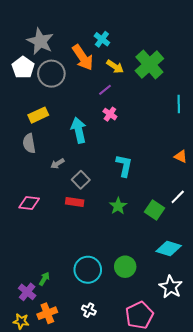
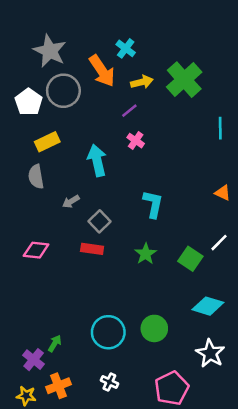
yellow arrow: (115, 67) -> (142, 82), turned -48
white pentagon: (23, 68) -> (29, 102), moved

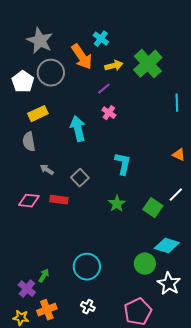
gray arrow: (71, 202) -> (47, 170), moved, turned 64
red rectangle: (92, 249) -> (59, 200), moved
green circle: (154, 328) -> (145, 264), moved

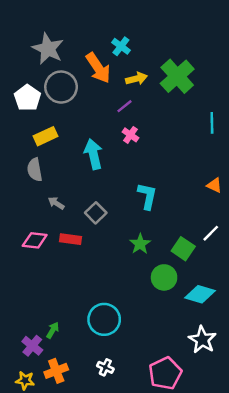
green circle: (145, 264) -> (164, 277), moved

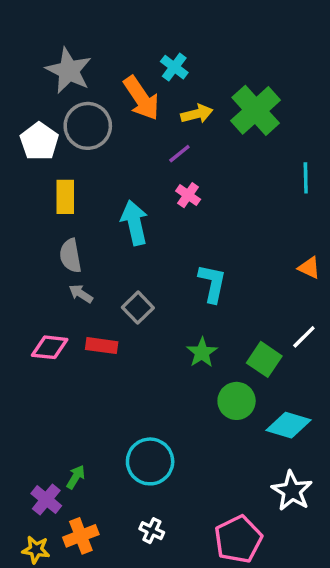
yellow rectangle: (45, 136) -> (65, 197), turned -65
gray semicircle: (35, 170) -> (70, 256), moved

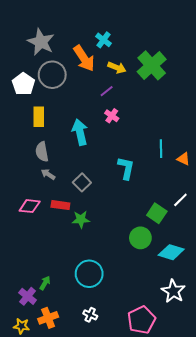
yellow arrow: (197, 114) -> (117, 68), turned 36
cyan line: (306, 178) -> (161, 149), moved
green star: (202, 352) -> (81, 219), moved, turned 30

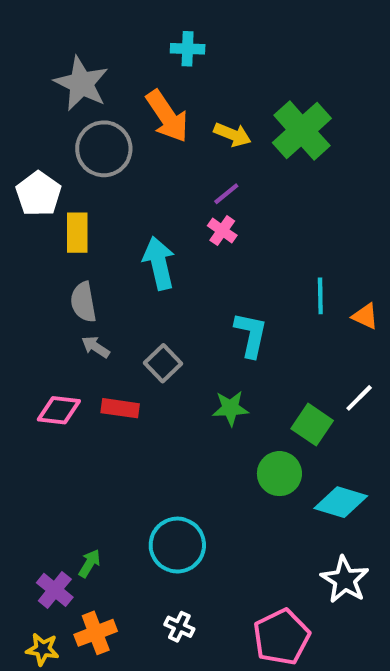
cyan cross: (103, 40) -> (188, 49), moved, turned -35
white pentagon: (23, 84) -> (38, 194), moved
purple line: (107, 91) -> (226, 194), moved
green star: (81, 219) -> (230, 408), moved

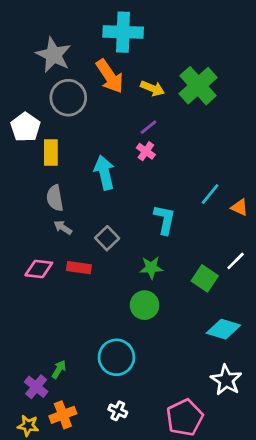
cyan cross: (188, 49) -> (123, 32), size x1.8
cyan line: (320, 296) -> (210, 194), turned 40
green circle: (279, 474) -> (145, 305), moved

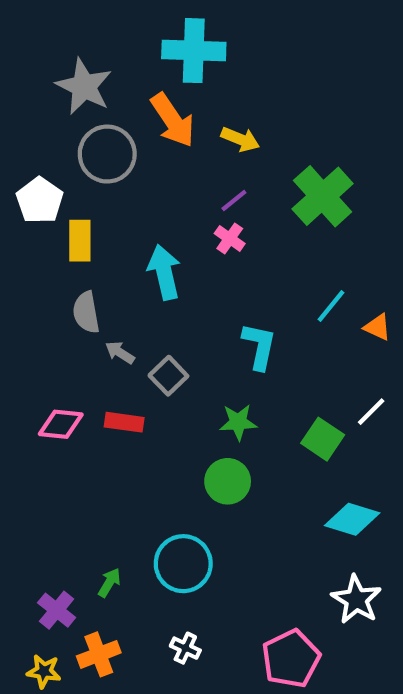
green cross: (198, 86) -> (323, 196), moved
gray arrow: (63, 227) -> (120, 352), moved
green arrow: (59, 369) -> (109, 583), moved

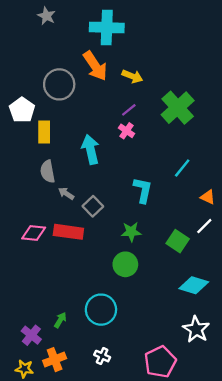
gray star: (84, 86) -> (46, 16), moved, size x0.6
orange triangle: (377, 327) -> (208, 197), moved
red rectangle: (124, 422) -> (68, 232), size x1.4

